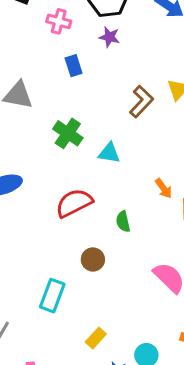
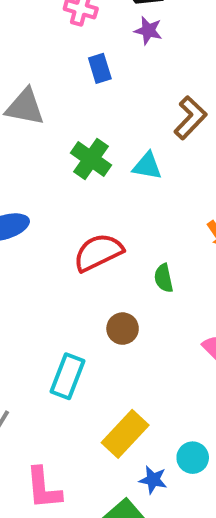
cyan triangle: (109, 153) -> (147, 166), moved
yellow rectangle: (96, 338) -> (125, 434), size x1.6

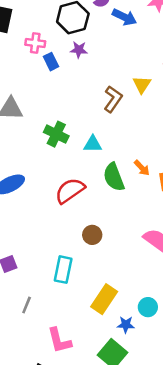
blue rectangle: (100, 68) -> (51, 62), moved
cyan triangle: (147, 166) -> (93, 144), moved
green semicircle: (164, 278) -> (114, 177), moved, size x1.6

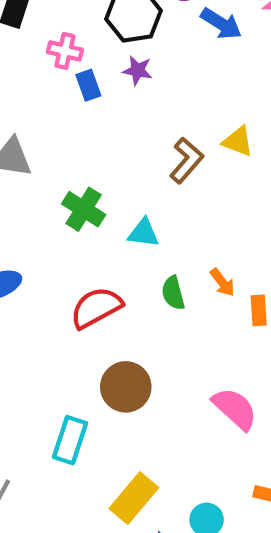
yellow triangle: (142, 85) -> (238, 141), turned -48
green semicircle: (114, 177) -> (173, 293), size x0.7
brown circle: (92, 235) -> (126, 387), size x1.5

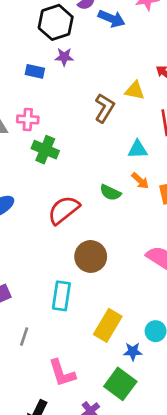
pink cross: (65, 51) -> (28, 119), moved
blue rectangle: (88, 85) -> (35, 71), turned -48
cyan triangle: (143, 233) -> (138, 149), moved
green semicircle: (173, 293) -> (110, 193), turned -40

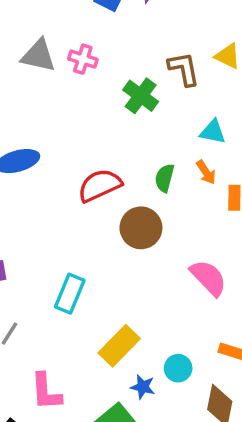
brown L-shape: (104, 108) -> (184, 69), turned -56
green cross: (45, 150) -> (141, 96), moved
green semicircle: (110, 193) -> (165, 178), turned 65
brown circle: (91, 256) -> (141, 228), moved

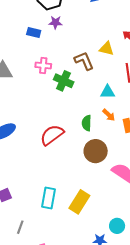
pink cross: (83, 59) -> (43, 65), moved
brown circle: (141, 228) -> (96, 151), moved
yellow rectangle: (119, 346) -> (79, 202), moved

